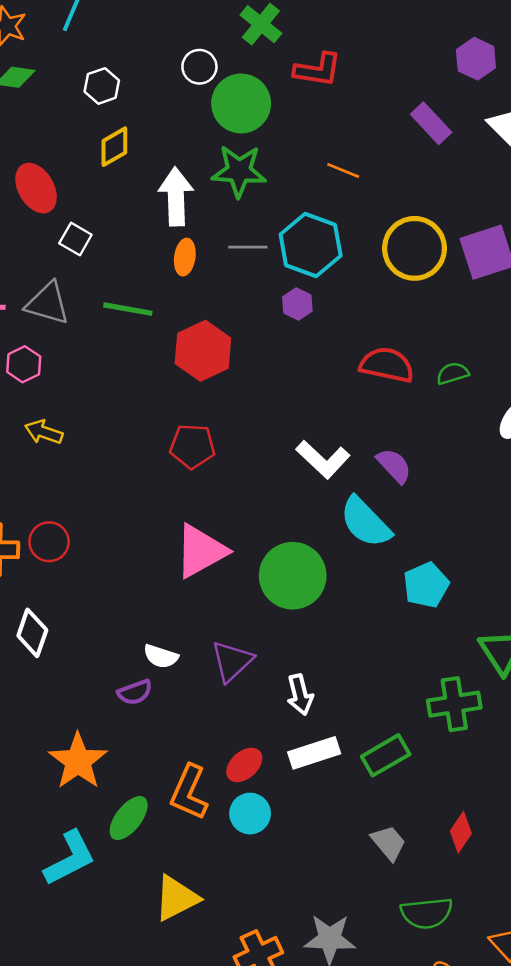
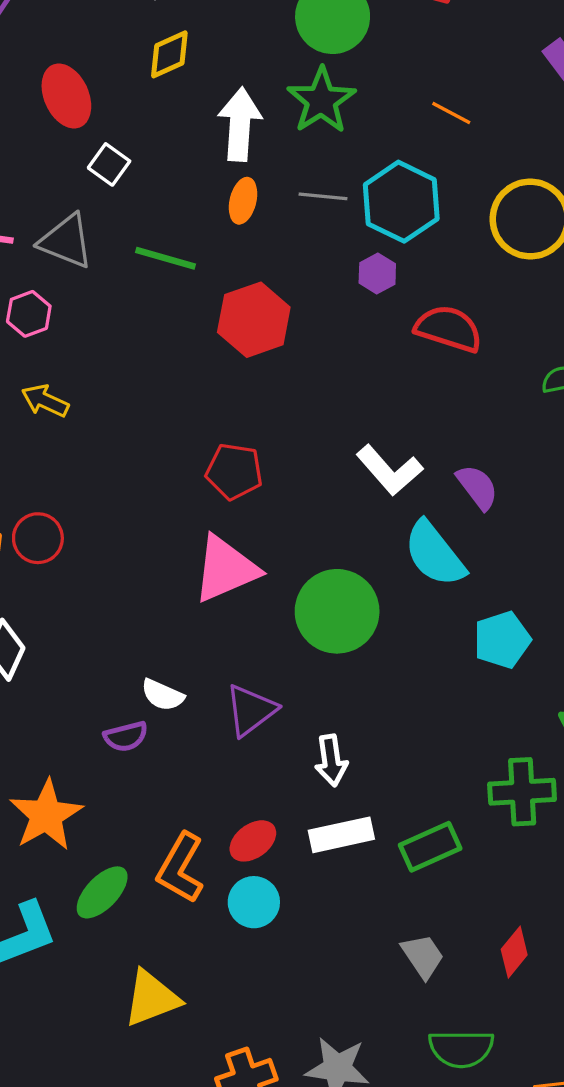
green star: (239, 171) -> (321, 100), turned 30
red semicircle: (387, 365) -> (449, 329), moved
red pentagon: (192, 446) -> (234, 471), moved

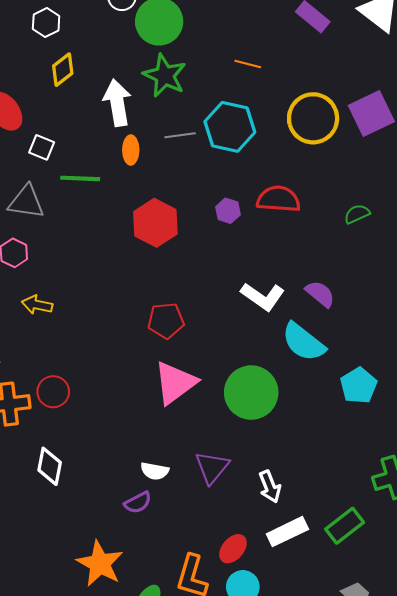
green line: (165, 258) -> (80, 178), moved
purple hexagon: (377, 273) -> (228, 211), moved

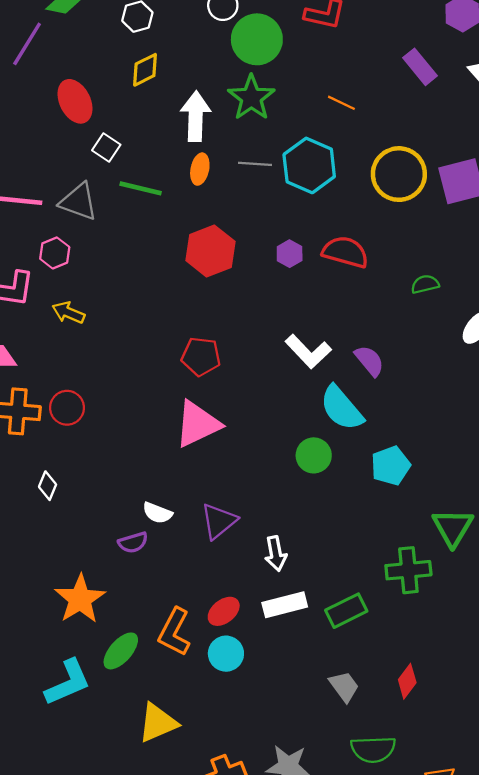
green circle: (251, 393) -> (314, 455), moved, size x0.6
white diamond: (50, 466) -> (48, 486), size x0.7

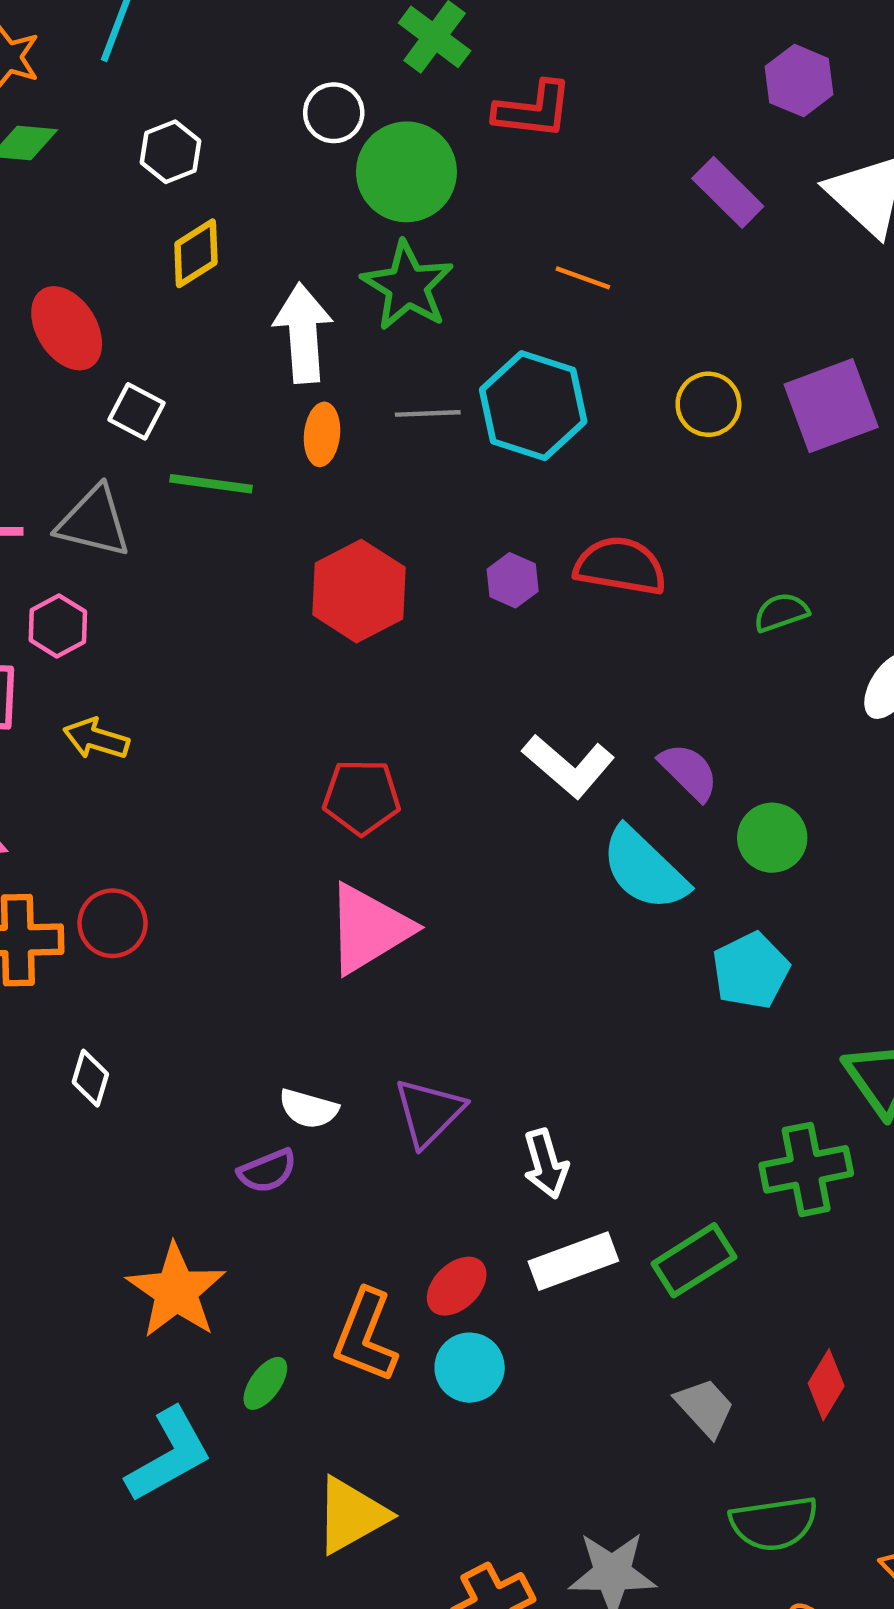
yellow circle: (399, 174) -> (708, 404), size x0.6
green circle: (314, 455) -> (772, 838), moved
green ellipse: (121, 651) -> (265, 1383), size x0.7

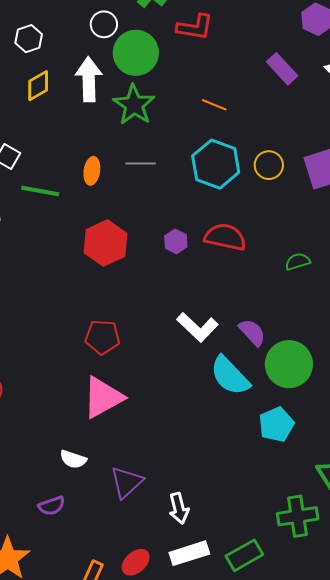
white arrow: (303, 333) -> (89, 79), moved
cyan hexagon: (533, 406) -> (216, 164), moved
green circle: (772, 838) -> (289, 364), size x1.5
white semicircle: (309, 1109) -> (73, 459), moved

